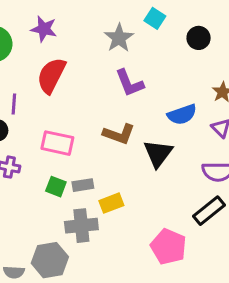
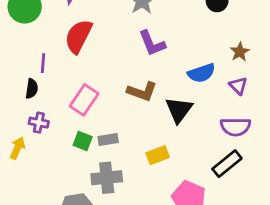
pink rectangle: (57, 143) -> (84, 100), turned -68
yellow rectangle: (111, 203) -> (158, 155), moved

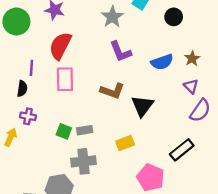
blue semicircle: (201, 73) -> (162, 62), moved
pink rectangle: (84, 100) -> (65, 79), moved, turned -35
purple semicircle: (235, 127) -> (200, 111), moved, turned -55

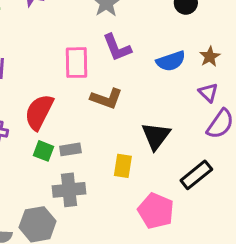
red semicircle: (60, 46) -> (39, 112), moved
pink rectangle: (65, 79) -> (76, 63), moved
black triangle: (142, 106) -> (156, 136), moved
yellow rectangle: (125, 143) -> (123, 166), turned -60

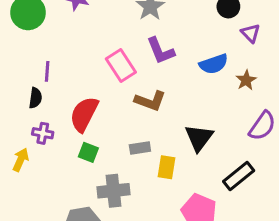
brown star: (210, 57) -> (246, 80), moved
pink rectangle: (76, 63) -> (121, 65), turned -32
purple triangle: (208, 93) -> (250, 33), moved
gray rectangle: (70, 149) -> (140, 148), moved

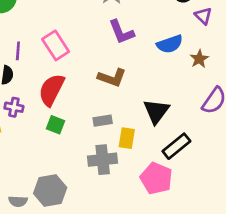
pink rectangle: (121, 65) -> (56, 45), moved
black rectangle: (239, 176) -> (176, 146), moved
gray cross: (113, 191) -> (103, 160), moved

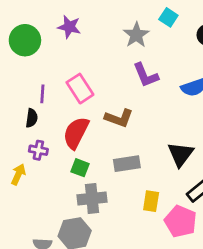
brown L-shape: (112, 78) -> (119, 118), moved
gray rectangle: (103, 121) -> (127, 164), size x1.4
yellow rectangle: (127, 138) -> (151, 201), moved
gray cross: (103, 160) -> (92, 199), moved

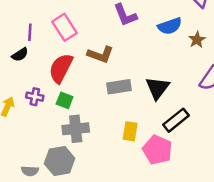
black semicircle: (32, 118) -> (20, 55), turned 49
purple cross: (38, 150) -> (35, 97), moved
gray rectangle: (127, 164) -> (119, 87), moved

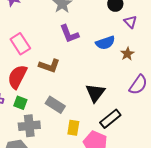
gray rectangle: (119, 87) -> (55, 105), moved, turned 42

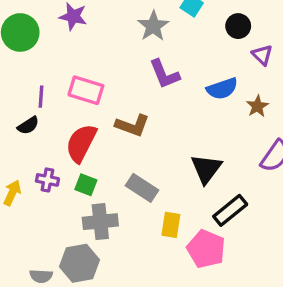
pink rectangle: (20, 44) -> (86, 90), turned -40

